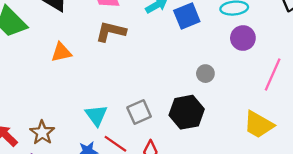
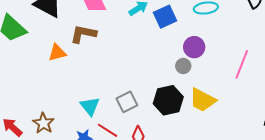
brown L-shape: (111, 32) -> (83, 34), moved
purple circle: (243, 38) -> (194, 47), moved
yellow trapezoid: (259, 125) -> (203, 100), moved

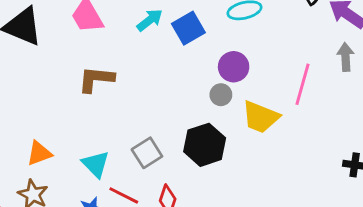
brown L-shape: (83, 34) -> (96, 79), moved
orange triangle: (57, 53) -> (39, 153), moved
yellow trapezoid: (203, 100) -> (260, 117), moved

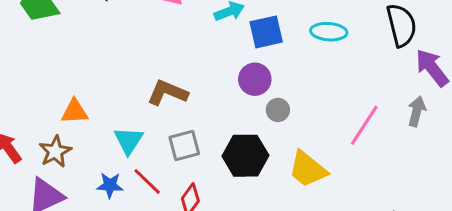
purple circle: (234, 67) -> (255, 79), moved
brown L-shape: (96, 79) -> (167, 93), moved
yellow trapezoid: (260, 117) -> (308, 169), moved

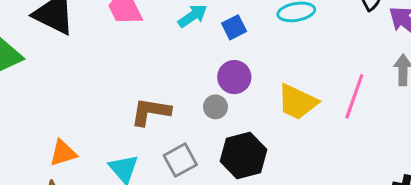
blue square: (266, 32) -> (234, 27), size x0.7
gray circle: (278, 110) -> (215, 107), moved
yellow trapezoid: (308, 169) -> (297, 102), moved

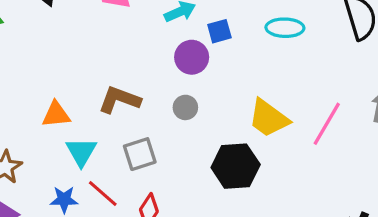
purple circle: (234, 77) -> (192, 57), moved
orange triangle: (63, 153) -> (56, 115), moved
black hexagon: (244, 155) -> (236, 166), moved

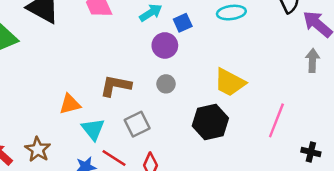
pink line: (327, 124) -> (276, 120), moved

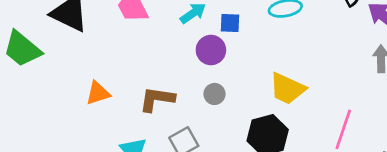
blue square: (183, 23) -> (230, 23), turned 30
orange triangle: (70, 104) -> (98, 93), moved

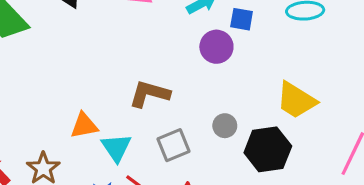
orange triangle: (98, 93) -> (84, 126), moved
gray circle: (214, 94) -> (225, 126), moved

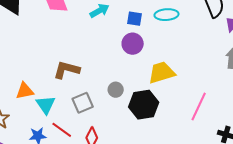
blue square: (242, 19) -> (134, 19), moved
purple circle: (216, 47) -> (133, 44), moved
yellow trapezoid: (296, 100) -> (162, 73), turned 132

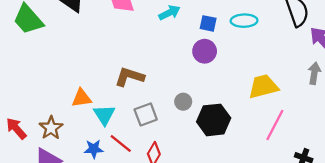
yellow trapezoid: (162, 73) -> (263, 86), moved

